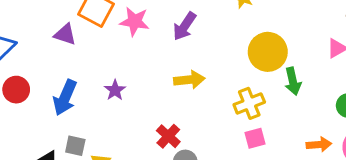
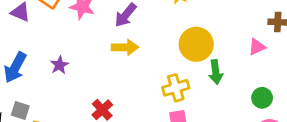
yellow arrow: (189, 80) -> (125, 47), moved

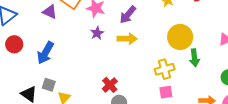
purple star: (59, 65) -> (97, 33), moved

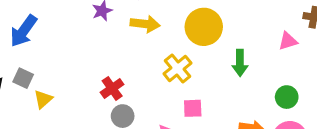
yellow circle: (180, 37) -> (204, 27), moved
yellow cross: (165, 69) -> (177, 68), moved, turned -30

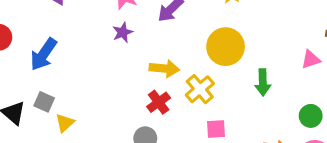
yellow arrow: (145, 24) -> (164, 68), moved
red cross: (112, 88) -> (159, 102), moved

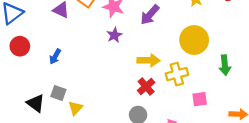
blue arrow: (44, 54) -> (55, 57), size x0.6
yellow cross: (200, 89) -> (177, 74), turned 30
pink square: (216, 129) -> (200, 99), moved

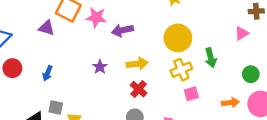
purple arrow: (150, 15) -> (122, 30), moved, turned 45
purple star: (114, 35) -> (100, 67), moved
yellow cross: (177, 74) -> (181, 70), moved

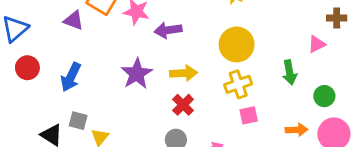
green arrow: (211, 58) -> (290, 72), moved
purple star: (100, 67) -> (137, 74), size x1.6
blue arrow: (48, 73) -> (71, 77), size x1.5

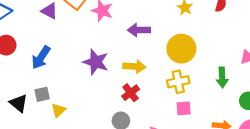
purple arrow: (168, 30) -> (139, 30), moved
purple star: (137, 74) -> (96, 62), turned -30
gray square: (78, 121) -> (42, 94), turned -35

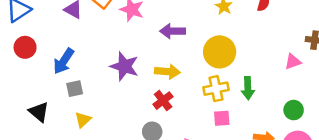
green arrow: (222, 77) -> (248, 88), moved
gray square: (42, 94) -> (75, 89), moved

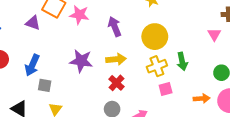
purple arrow: (173, 31) -> (115, 26), turned 78
pink triangle: (293, 62) -> (214, 34), turned -32
gray square: (75, 89) -> (45, 85), turned 32

